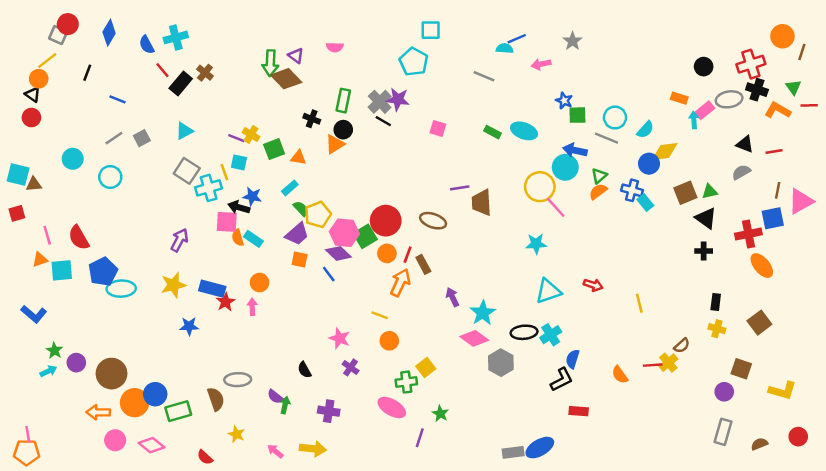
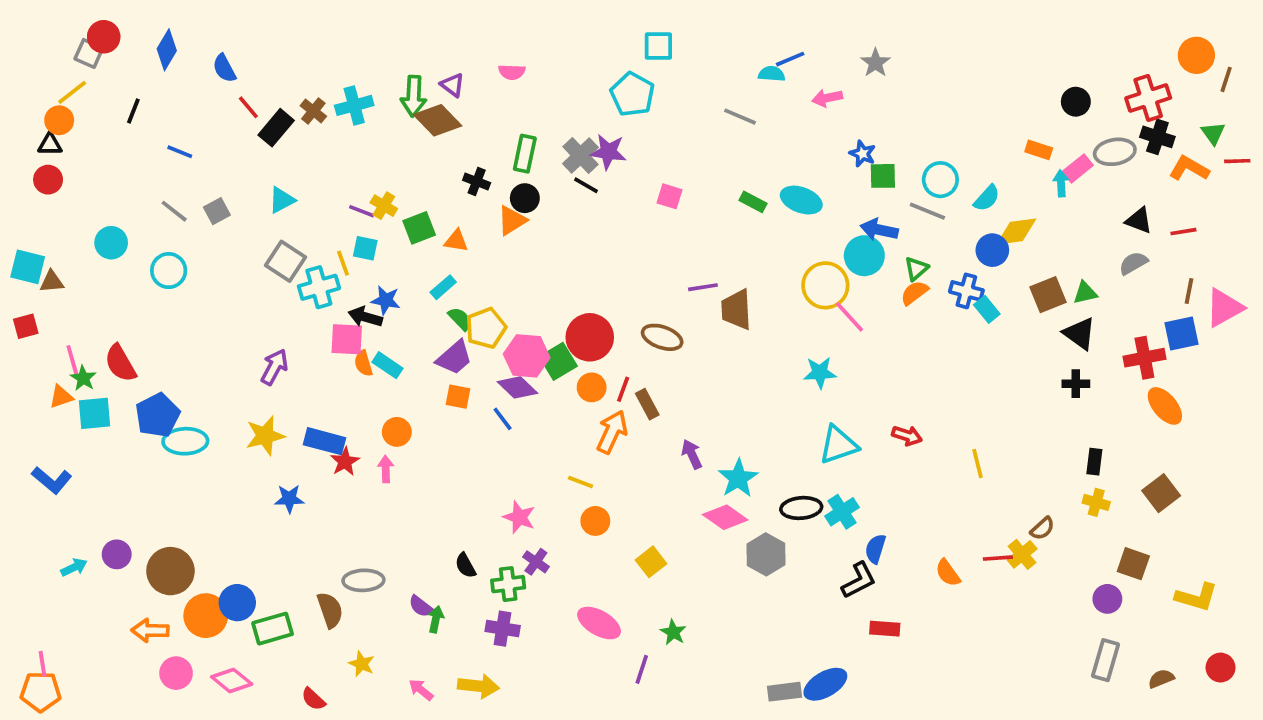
cyan cross: (176, 37) -> (354, 105), moved
black triangle: (33, 94) -> (50, 144), turned -35
gray line: (114, 138) -> (174, 211), turned 72
green star: (54, 350) -> (83, 378), moved
green cross: (406, 382) -> (508, 584), moved

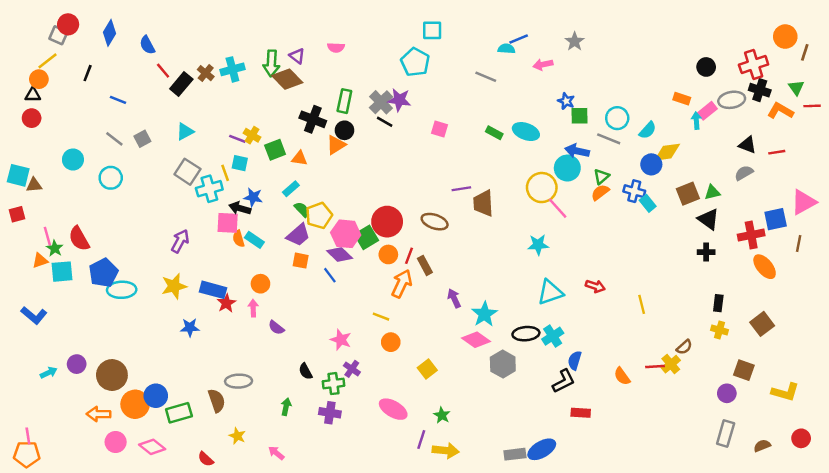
black cross: (477, 181) -> (313, 119), size x1.5
brown line: (1189, 291) -> (799, 244), moved
purple semicircle: (421, 606) -> (276, 328), moved
yellow arrow: (478, 686) -> (446, 451), moved

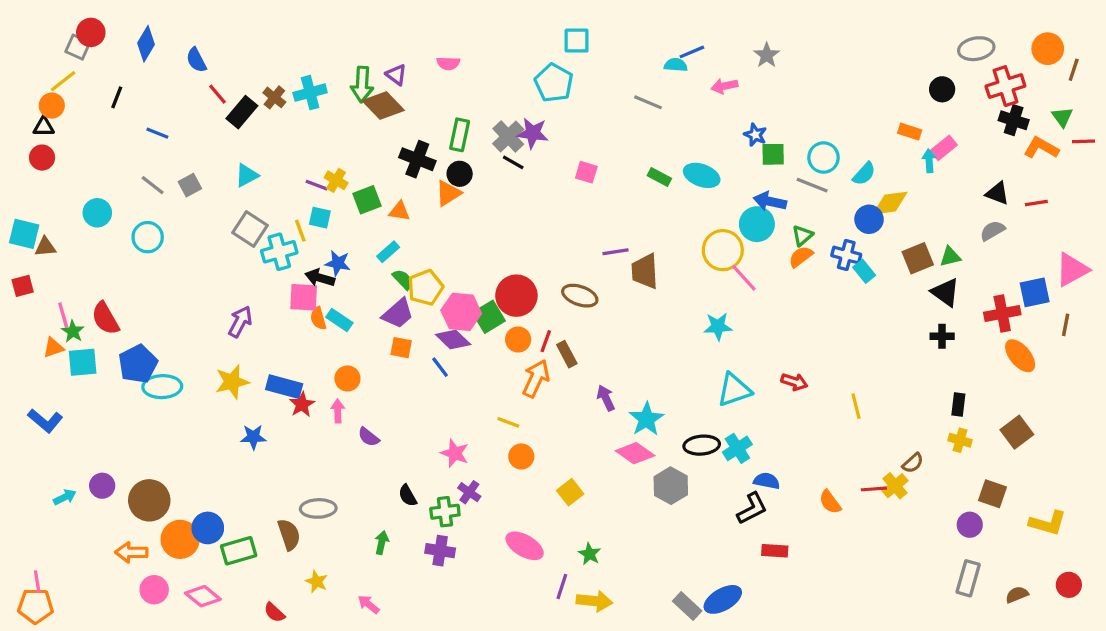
gray ellipse: (732, 100) -> (976, 49), moved
blue semicircle: (575, 360) -> (767, 481), turned 84
gray rectangle: (515, 454) -> (687, 606), turned 50

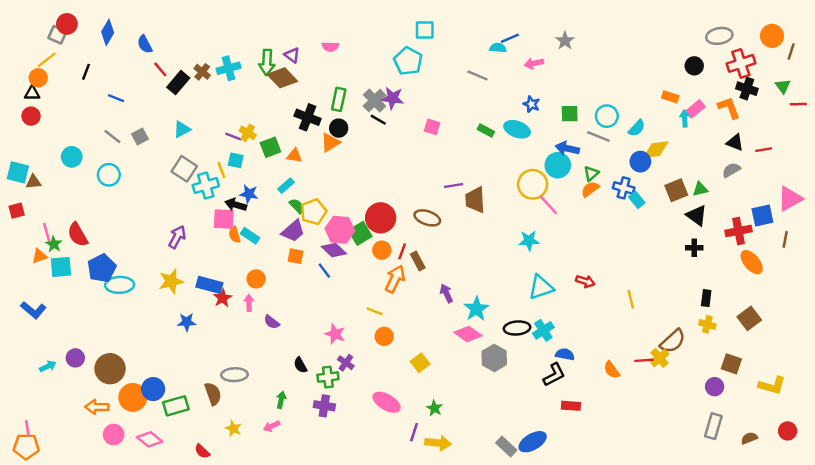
blue star: (755, 135) -> (531, 104), moved
orange L-shape: (1041, 148) -> (729, 108), moved, turned 40
brown semicircle: (913, 463) -> (673, 341), size x1.6
pink arrow: (369, 604) -> (272, 426), moved, turned -63

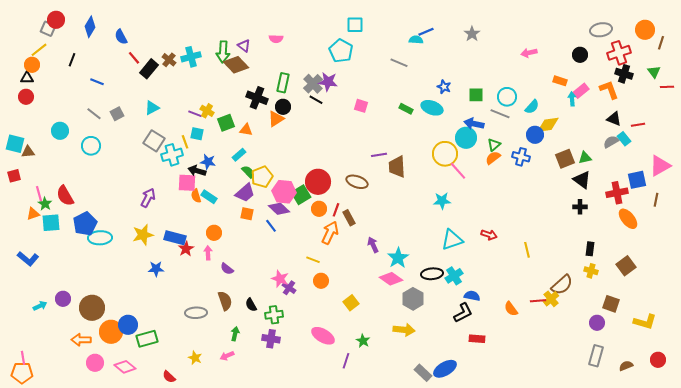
pink arrow: (534, 63) -> (529, 53), moved
cyan rectangle: (637, 200) -> (624, 139), moved
purple cross: (346, 363) -> (289, 288), moved
brown semicircle: (213, 394) -> (225, 301), moved
yellow arrow: (438, 443) -> (404, 330), moved

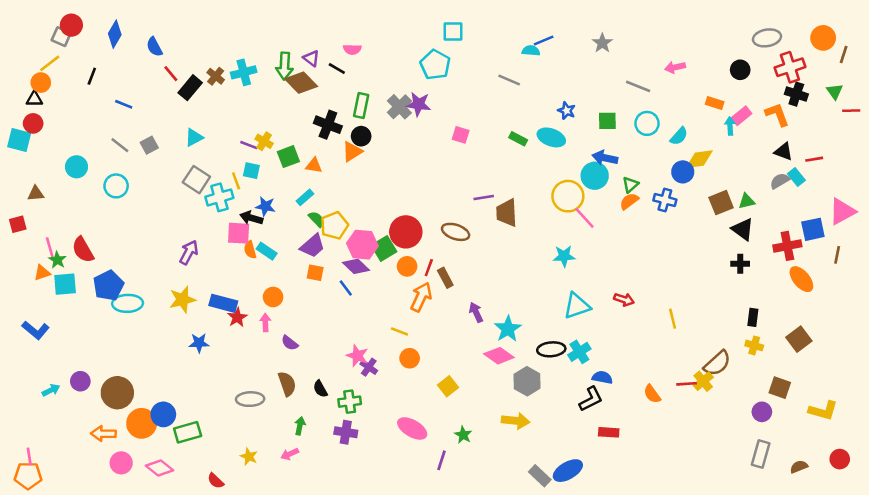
black line: (316, 100) -> (337, 69), moved
gray line: (500, 114) -> (638, 86), moved
cyan square: (15, 144) -> (19, 140), moved

